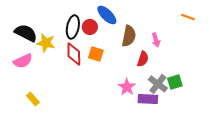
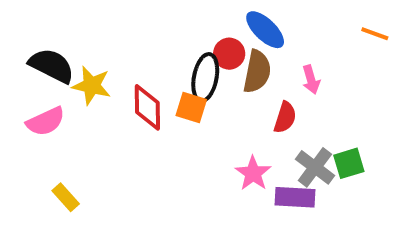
blue ellipse: (107, 15) -> (265, 30), moved
black ellipse: (73, 27) -> (205, 78), moved
red circle: (90, 27) -> (229, 54), moved

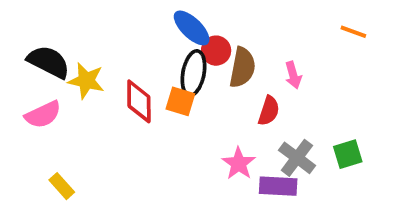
blue ellipse: (265, 30) -> (192, 28), moved
green square: (349, 163) -> (348, 154), moved

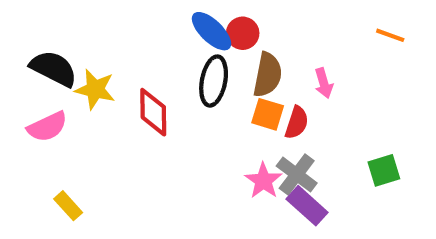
red circle: (216, 51) -> (243, 33), moved
orange square: (180, 101) -> (268, 114), moved
gray cross: (297, 158) -> (297, 175), moved
purple rectangle: (278, 186) -> (307, 206), turned 39

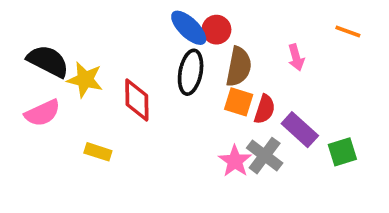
pink arrow: (324, 83) -> (296, 57), moved
yellow rectangle: (68, 206) -> (98, 152), moved, turned -30
purple rectangle: (307, 206) -> (300, 130), moved

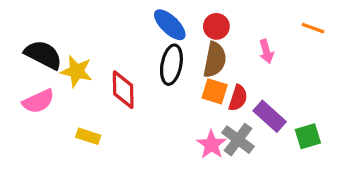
red circle: (216, 30) -> (216, 26), moved

